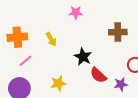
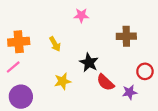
pink line: (26, 61) -> (13, 67), moved
yellow star: (58, 83) -> (63, 81), moved

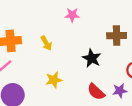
black star: (89, 63) -> (92, 58), moved
red semicircle: (105, 82) -> (96, 92), moved

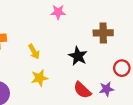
yellow arrow: (46, 43) -> (34, 52), moved

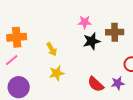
pink star: (58, 12) -> (85, 22), moved
black star: (78, 56) -> (92, 41), moved, turned 30

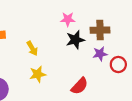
purple star: (118, 83) -> (100, 54), moved
red semicircle: (96, 84) -> (80, 86), turned -90

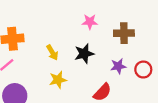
black star: (75, 40) -> (84, 54), moved
purple star: (100, 54) -> (118, 66), moved

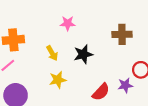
pink star: (90, 22) -> (68, 23), moved
purple star: (118, 66) -> (125, 85), moved

